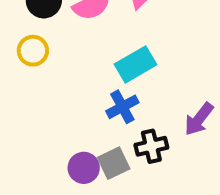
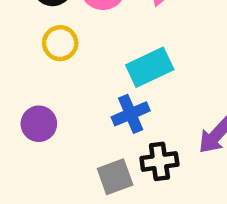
yellow circle: (33, 51) -> (60, 43), moved
purple circle: (84, 168) -> (39, 124), moved

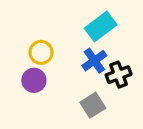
yellow circle: (60, 43) -> (41, 52), moved
black cross: (159, 161) -> (119, 75), moved

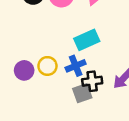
yellow circle: (41, 52) -> (47, 66), moved
gray square: (93, 105) -> (82, 93), moved

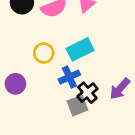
yellow circle: (47, 66) -> (44, 53), moved
black cross: (92, 81) -> (87, 93), turned -30

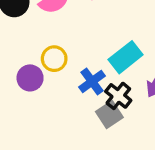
cyan rectangle: (80, 49) -> (126, 57), moved
purple circle: (15, 84) -> (30, 78), moved

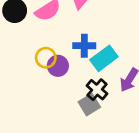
purple circle: (30, 78) -> (58, 66), moved
blue cross: (92, 81) -> (84, 46), moved, turned 35

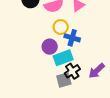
yellow circle: (46, 58) -> (61, 27), moved
cyan rectangle: (104, 58) -> (63, 58), moved

